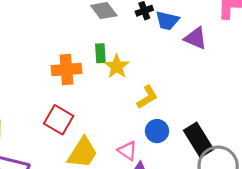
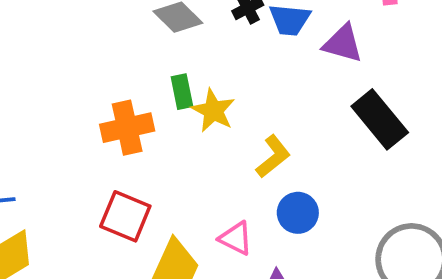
black rectangle: (199, 140) -> (380, 119), moved
pink triangle: (127, 151) -> (236, 238), moved

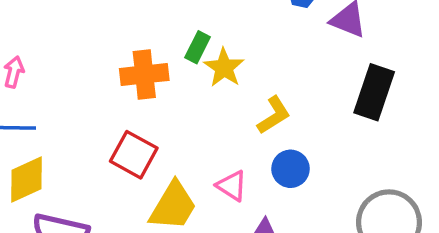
green rectangle: (182, 92) -> (198, 47), turned 32
black rectangle: (380, 119) -> (374, 92), turned 52

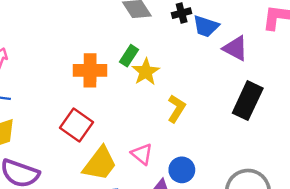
yellow L-shape: (274, 115) -> (176, 109), turned -32
blue circle: (291, 169) -> (182, 170), moved

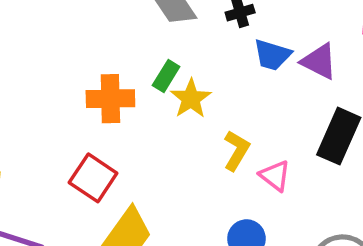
blue trapezoid: (206, 26) -> (272, 55), moved
pink triangle: (142, 154) -> (275, 176), moved

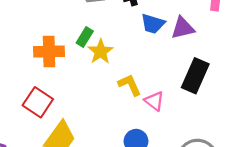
purple triangle: (319, 61) -> (183, 28), turned -40
yellow L-shape: (236, 150) -> (130, 85), turned -55

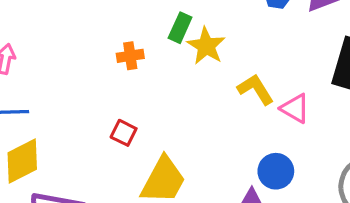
orange cross: (49, 51) -> (130, 56), size x0.6
red square: (38, 102) -> (124, 133), size x0.6

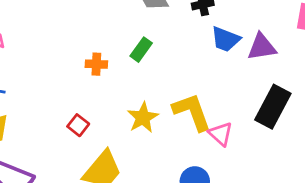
yellow star: (206, 46) -> (143, 118), moved
yellow L-shape: (256, 89) -> (192, 112), size x1.4

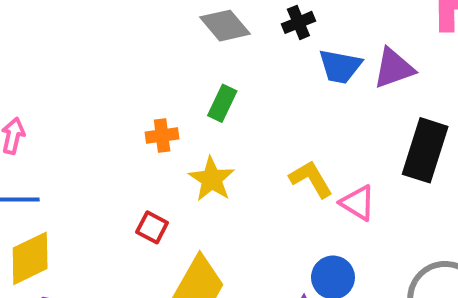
yellow L-shape: (192, 112) -> (311, 179), size x0.7
yellow star: (143, 118) -> (212, 179), moved

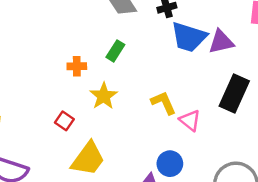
blue trapezoid: (340, 66) -> (189, 37), size x1.4

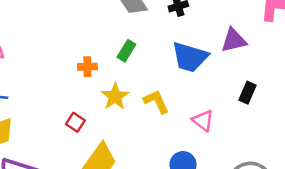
blue trapezoid: (189, 37) -> (190, 57), moved
black rectangle: (234, 93) -> (248, 93), size x0.6
yellow L-shape: (163, 103) -> (156, 102), moved

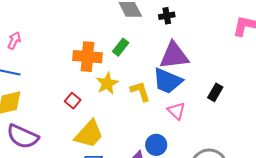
purple triangle: (234, 40) -> (174, 56), moved, size x1.4
blue trapezoid: (190, 57) -> (168, 81), moved
orange cross: (87, 67) -> (88, 57), size x1.8

